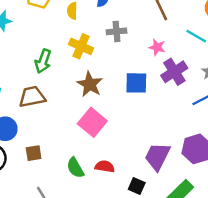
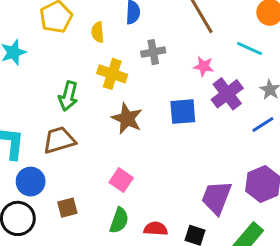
pink square: (92, 122) -> (121, 180), moved, size x0.7
red semicircle: (105, 166) -> (156, 229), moved
green semicircle: (75, 168) -> (119, 220), turned -125

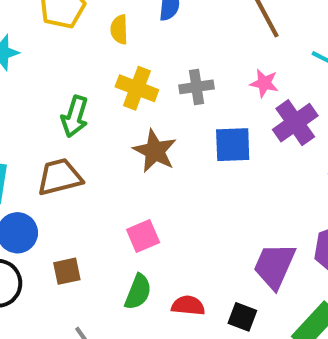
gray cross: (153, 52) -> (197, 87), moved
pink square: (121, 180) -> (143, 236), turned 30

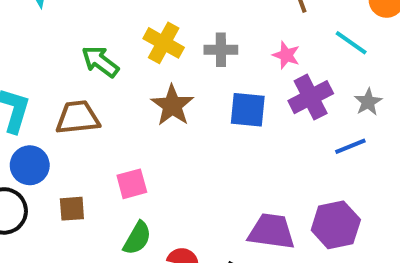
green arrow: (75, 116) -> (100, 62), turned 102
pink square: (143, 236) -> (132, 184), moved
purple trapezoid: (274, 266) -> (271, 231), turned 66

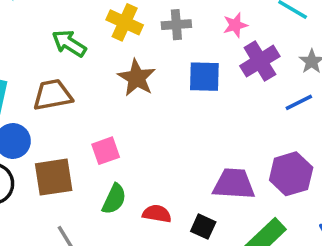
pink star: (286, 55) -> (235, 25), turned -30
brown square: (72, 209) -> (54, 177), size x1.6

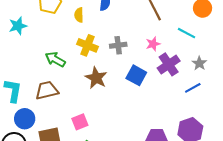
blue square: (204, 77) -> (136, 75), turned 30

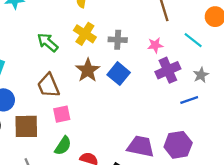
blue square: (136, 75) -> (119, 74), moved
brown trapezoid: (47, 90) -> (48, 86), moved, turned -110

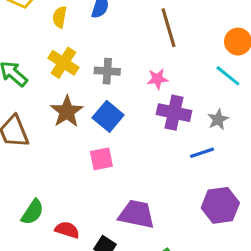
cyan line: (193, 40) -> (228, 76), moved
purple cross: (168, 70) -> (174, 113), turned 35
pink square: (62, 114) -> (101, 159), moved
purple hexagon: (178, 145) -> (220, 205), moved

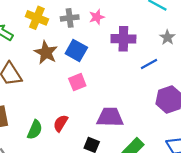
pink star: (157, 79) -> (97, 17), moved
gray star: (218, 119) -> (167, 37), moved
red semicircle: (67, 230) -> (61, 123), moved, turned -66

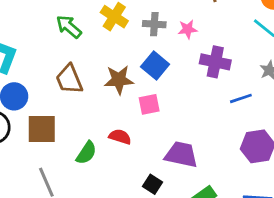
brown star: (46, 53) -> (119, 80), moved, turned 30
red semicircle: (61, 123) -> (120, 137), moved, turned 66

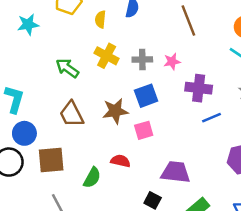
blue square: (155, 65) -> (146, 96), turned 35
blue line: (241, 98) -> (212, 118), moved

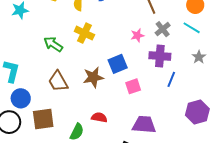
gray cross: (142, 60) -> (163, 29), moved, turned -35
blue line: (212, 118) -> (171, 79), turned -42
pink square: (144, 130) -> (133, 86), moved

